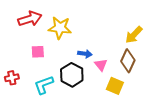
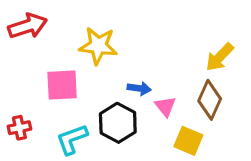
red arrow: (30, 19) -> (28, 26), moved
pink square: (38, 52) -> (62, 85), size x1.5

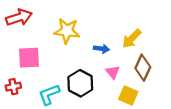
yellow arrow: (220, 57) -> (132, 39), moved
pink square: (62, 85) -> (29, 58), moved
blue arrow: (139, 88) -> (102, 49), moved

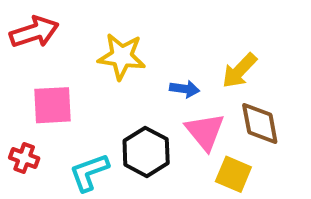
brown diamond: (143, 68) -> (260, 123), turned -35
pink triangle: (113, 72) -> (205, 132), size x1.5
red cross: (13, 87) -> (24, 158), turned 32

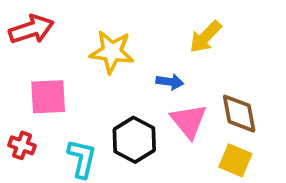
yellow arrow: (240, 71) -> (205, 37), moved
cyan L-shape: (89, 172) -> (82, 158), turned 123
yellow square: (233, 174) -> (235, 160), moved

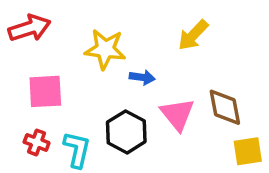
blue arrow: (170, 82) -> (142, 77), moved
red cross: (22, 145) -> (37, 142), moved
yellow square: (235, 160) -> (248, 151), moved, turned -32

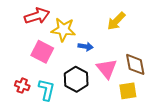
red arrow: (29, 28) -> (37, 16), moved
pink square: (45, 91) -> (42, 52), moved, turned 30
yellow square: (248, 151) -> (128, 91), moved

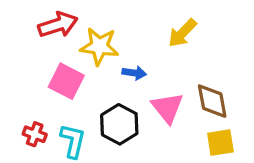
yellow square: (128, 91) -> (220, 143), moved

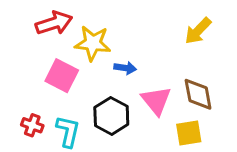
yellow arrow: (182, 33) -> (198, 31), moved
yellow square: (220, 143) -> (189, 133), moved

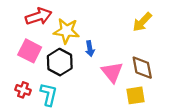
blue arrow: (125, 68) -> (90, 49), turned 72
pink square: (62, 76) -> (30, 51), moved
black hexagon: (111, 116) -> (60, 62), moved

